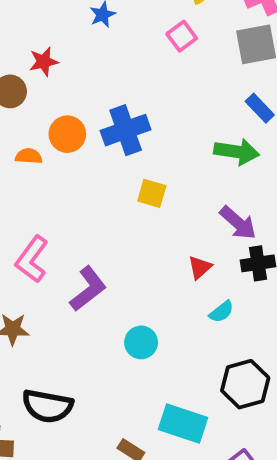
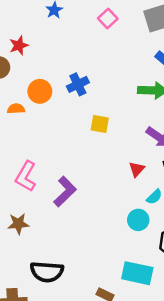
blue cross: (126, 130) -> (78, 84), size x0.7
cyan circle: (141, 342) -> (138, 220), moved

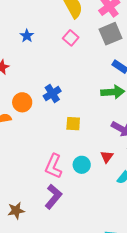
pink L-shape: (26, 176) -> (54, 166), moved
purple L-shape: (65, 192) -> (53, 197), moved
cyan circle: (138, 220) -> (82, 165), moved

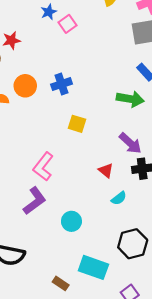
pink square: (71, 38) -> (68, 24), moved
red triangle: (107, 157) -> (106, 170), turned -40
cyan circle: (82, 165) -> (71, 221), moved

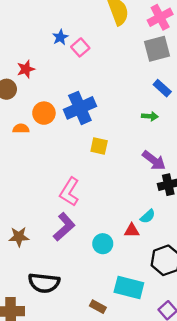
blue cross: (62, 84) -> (80, 108), size x1.5
green arrow: (130, 99) -> (150, 116), size x0.6
red triangle: (106, 170) -> (132, 230), moved, turned -35

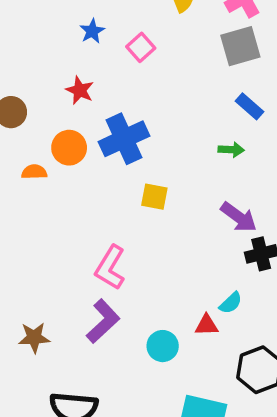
pink square: (80, 47) -> (141, 47), moved
red star: (26, 69) -> (80, 90), moved, turned -30

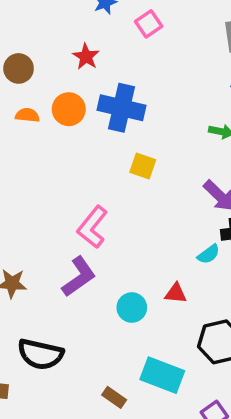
blue cross: (124, 139) -> (122, 108), turned 30
orange semicircle: (34, 172) -> (27, 115), moved
cyan semicircle: (231, 303) -> (209, 254), moved

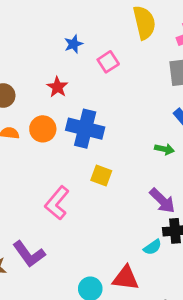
pink L-shape: (92, 227) -> (57, 203), moved
purple L-shape: (79, 277) -> (29, 254), moved, turned 88
red triangle: (176, 293) -> (126, 278), size x1.5

